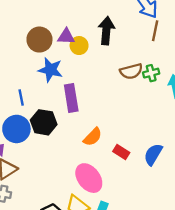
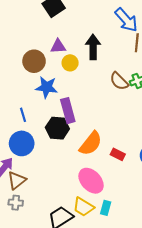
purple triangle: (66, 36) -> (58, 46), moved
brown semicircle: (131, 71) -> (119, 81), turned 66
black hexagon: (44, 122) -> (57, 128), moved
orange semicircle: (93, 137) -> (91, 144), size x1.4

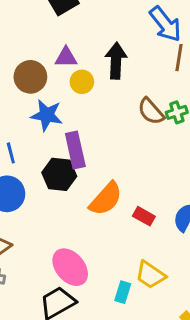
pink ellipse: (91, 181) -> (70, 267), moved
yellow trapezoid: (83, 207) -> (150, 275), moved

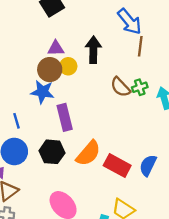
brown circle: (30, 77) -> (50, 70), moved
black hexagon: (59, 174) -> (52, 152), moved
red rectangle: (144, 216) -> (117, 166), size x1.6

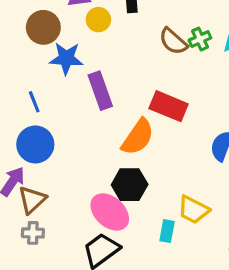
brown circle: (50, 70) -> (43, 27), moved
black hexagon: (52, 152) -> (130, 185), moved
red rectangle: (117, 166) -> (169, 106), moved

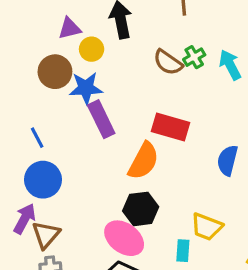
brown circle: (43, 27) -> (55, 72), moved
blue star: (66, 58) -> (86, 88), moved

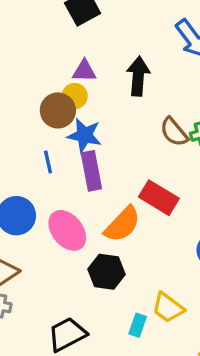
yellow circle: (92, 49) -> (75, 96), moved
blue line: (37, 138) -> (48, 162), moved
pink ellipse: (124, 238) -> (67, 230), moved

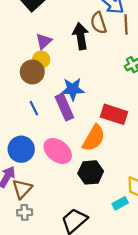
purple triangle: (84, 71) -> (44, 41), turned -30
brown semicircle: (174, 132) -> (99, 23), moved, turned 35
blue star: (84, 135) -> (73, 89), moved
cyan rectangle: (138, 325) -> (120, 203), turned 56

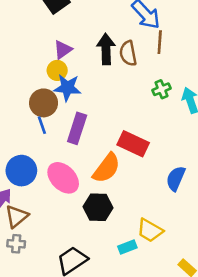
brown semicircle: (99, 23) -> (128, 53), moved
brown circle: (32, 72) -> (44, 103), moved
blue star: (73, 89) -> (67, 88), moved
purple rectangle: (64, 107) -> (77, 128), turned 35

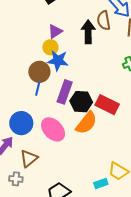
brown semicircle: (128, 53) -> (104, 20), moved
blue line: (42, 125) -> (38, 89), turned 32
black hexagon: (98, 207) -> (81, 102), moved
brown triangle: (17, 216) -> (29, 158), moved

